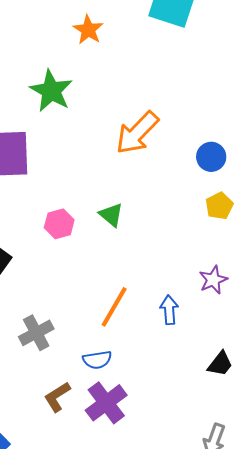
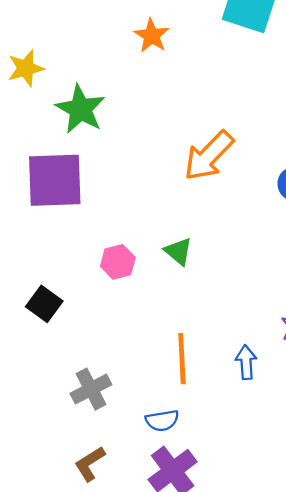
green star: (51, 91) -> (80, 109), moved
orange line: (114, 307) -> (182, 359), turned -33
brown L-shape: (57, 397) -> (90, 464), moved

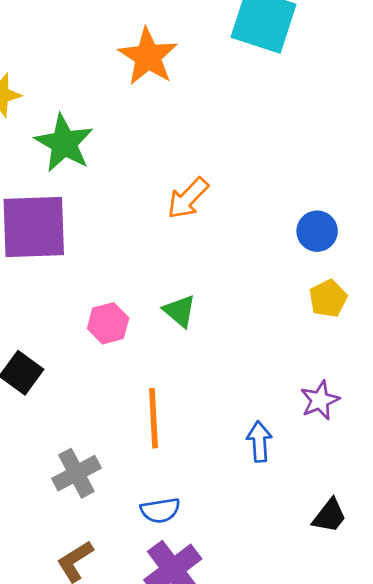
orange star: (152, 36) -> (148, 56), size x1.4
orange arrow: (209, 156) -> (188, 198), moved, size x0.7
orange line: (182, 359) -> (153, 418), moved

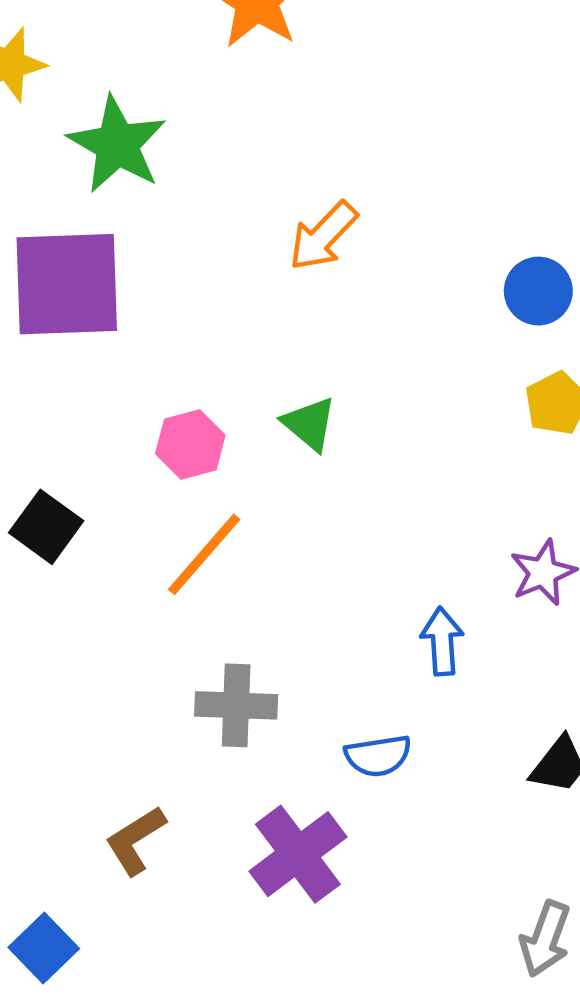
orange line: (153, 418) -> (204, 554), moved, turned 44
gray cross: (76, 473) -> (236, 705), moved, turned 30
blue semicircle: (160, 510) -> (378, 756), moved

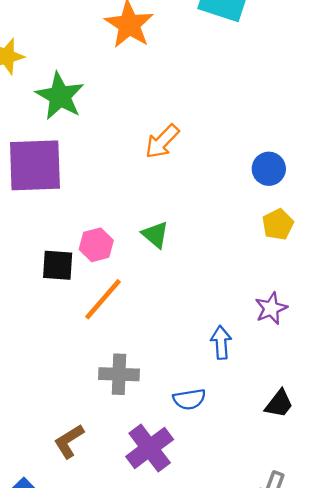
black square: (46, 527) -> (58, 265), moved, turned -32

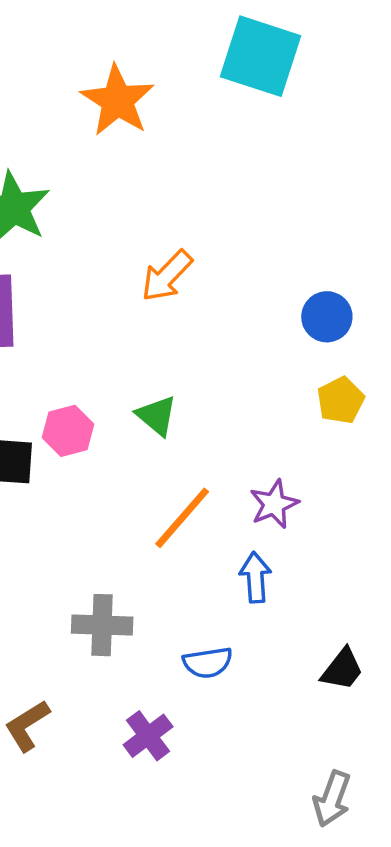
orange line: (103, 299) -> (182, 518), moved
purple star: (271, 308) -> (274, 504), moved
purple cross: (150, 448) -> (148, 736), size x0.7

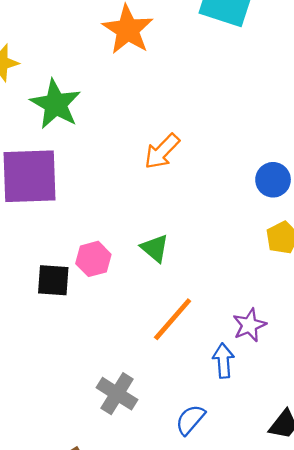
purple star: (274, 504) -> (249, 325), moved
gray cross: (102, 625) -> (117, 394), turned 30
blue semicircle: (208, 663) -> (190, 420), turned 140

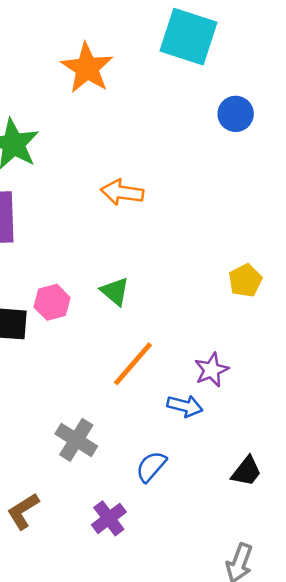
orange arrow: (162, 151) -> (122, 192), turned 54
blue circle: (273, 180) -> (236, 114), moved
blue arrow: (223, 361) -> (185, 406), turned 108

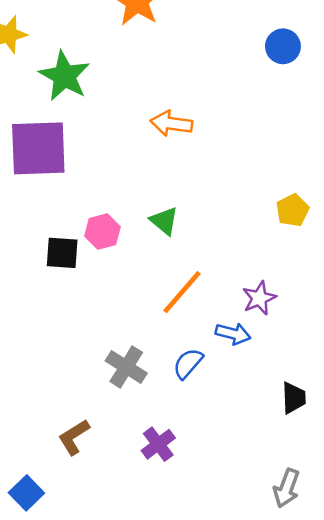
blue semicircle: (151, 466) -> (188, 363), moved
black trapezoid: (246, 471) -> (294, 398), turned -40

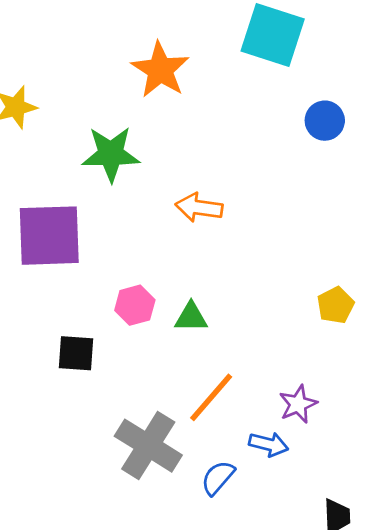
green star: (64, 76) -> (111, 154), moved, turned -30
green triangle: (164, 221) -> (191, 317), turned -40
pink hexagon: (102, 232) -> (135, 305), moved
gray cross: (126, 367) -> (148, 446), moved, size x1.4

